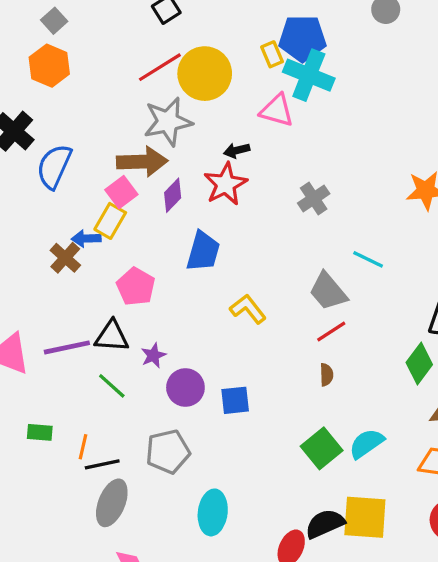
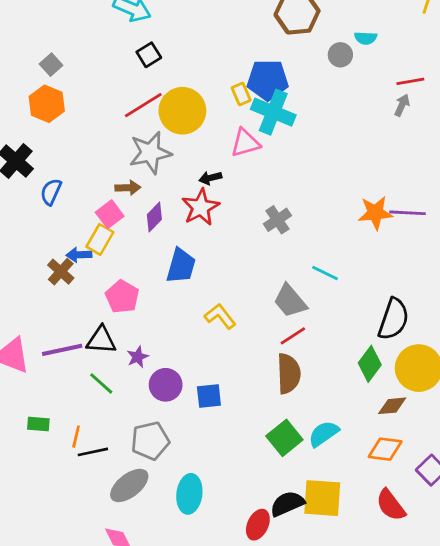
pink triangle: (277, 110) -> (245, 143), turned -32
brown arrow: (142, 162) -> (128, 188), size x0.6
blue semicircle: (54, 166) -> (51, 192), size x0.7
brown semicircle: (326, 375) -> (289, 374), size x2.0
gray ellipse: (112, 503) -> (129, 485), moved, turned 30

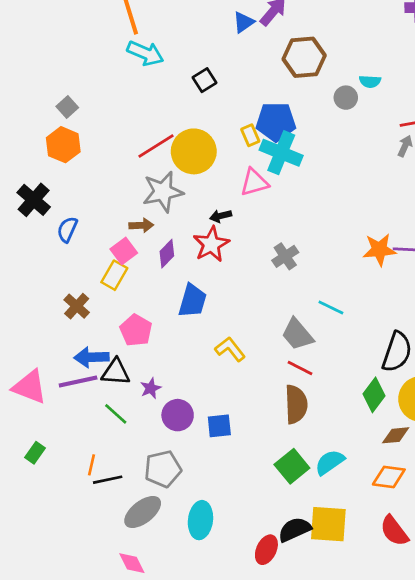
black square: (149, 55) -> (205, 80), moved
blue arrow: (79, 255) -> (91, 357), moved, size x1.4
red line: (293, 336) -> (300, 368), turned 60
green rectangle: (38, 424) -> (35, 453), moved, turned -60

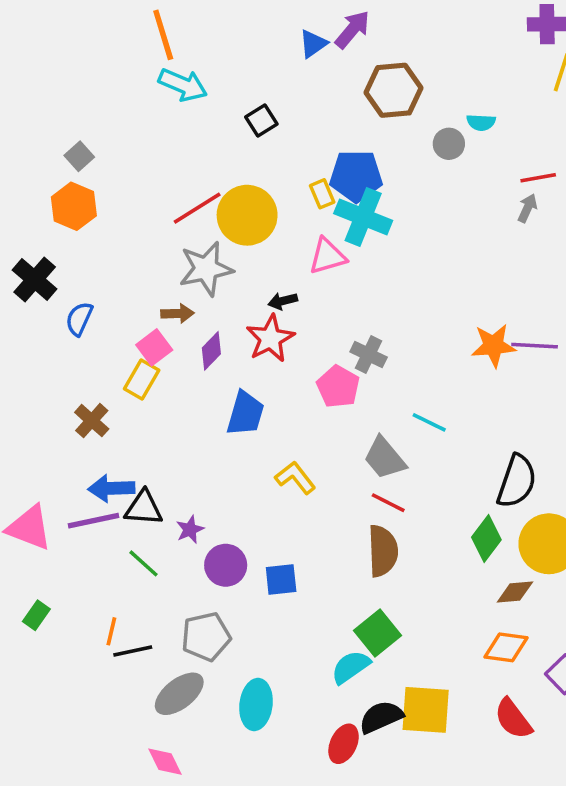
gray cross: (285, 256) -> (369, 355), turned -30
pink pentagon: (136, 330) -> (338, 387), moved
cyan semicircle: (330, 462) -> (351, 667), moved

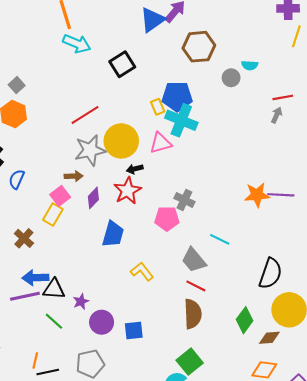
blue triangle: (313, 44) -> (152, 20), size x1.5
black square: (261, 121) -> (122, 64), size x1.4
yellow circle: (247, 215) -> (121, 141), moved
pink pentagon: (338, 387) -> (167, 219), turned -30
green diamond: (486, 538) -> (245, 320), moved

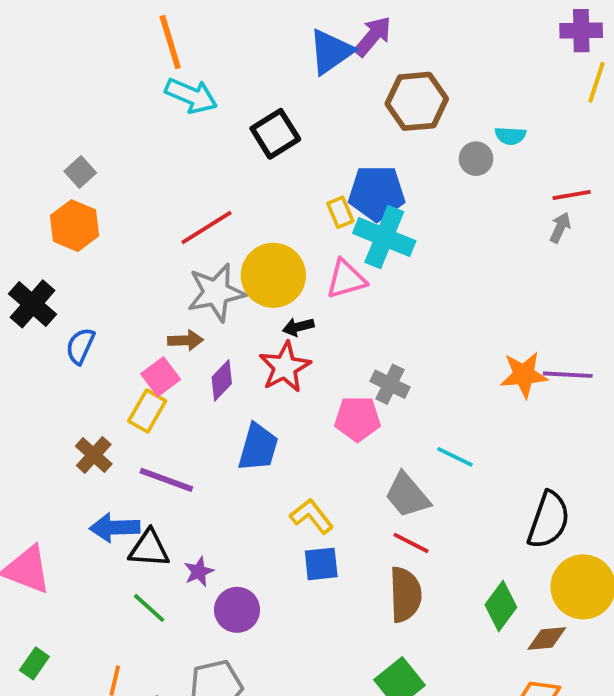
purple line: (25, 296) -> (166, 480), moved, turned 32
blue square: (134, 330) -> (321, 564), moved

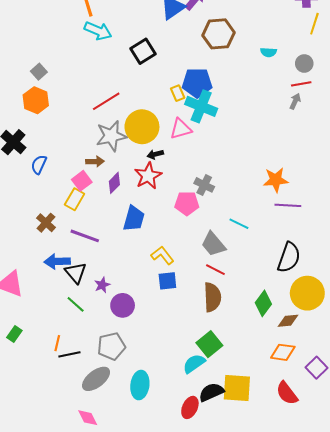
gray circle: (476, 159) -> (304, 63), moved
purple line: (568, 375) -> (288, 205), moved
black triangle: (149, 549) -> (76, 273), turned 45

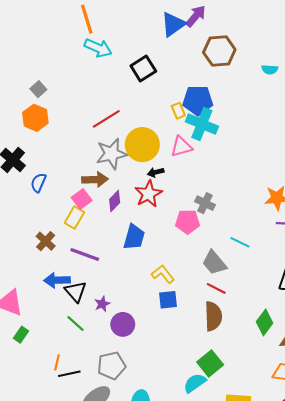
brown arrow: (95, 161) -> (95, 180), size x1.4
green rectangle: (14, 334) -> (21, 335), moved

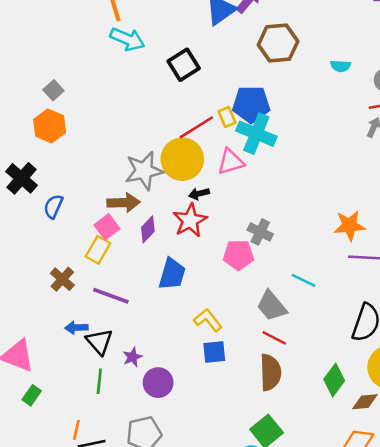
red line: (106, 119) -> (196, 127), moved
blue arrow: (57, 280) -> (76, 328), size x0.7
green line: (75, 323) -> (99, 381), turned 54

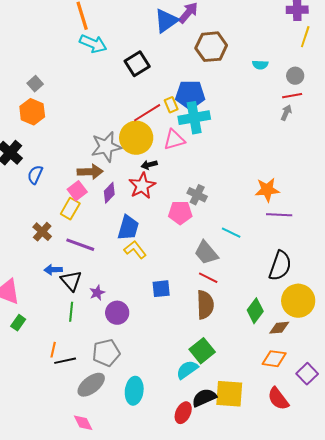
cyan cross: (256, 134) -> (194, 118), turned -32
yellow L-shape: (208, 320) -> (135, 250), moved

